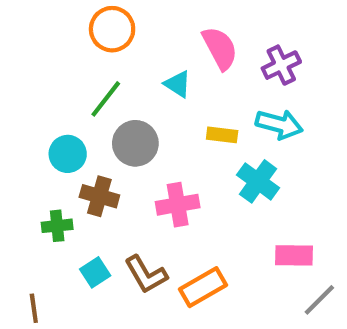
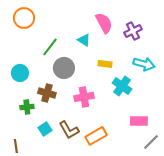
orange circle: (112, 29) -> (24, 18), moved
cyan arrow: (279, 124) -> (144, 64), moved
cyan circle: (68, 154) -> (20, 73), moved

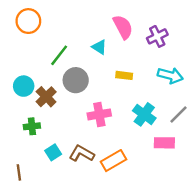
cyan cross: (122, 86) -> (144, 114), moved
brown cross: (47, 93) -> (46, 97), moved, turned 30
brown L-shape: (69, 130) -> (82, 153), turned 150
gray line: (151, 142) -> (179, 114), moved

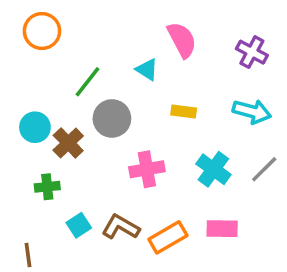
purple cross: (157, 36) -> (252, 52), moved, turned -36
pink rectangle: (164, 143) -> (222, 229), moved

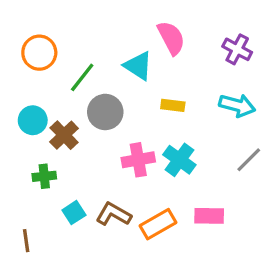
orange circle: (42, 31) -> (39, 53), moved
cyan triangle: (147, 70) -> (138, 66), size x1.4
cyan cross: (213, 169) -> (179, 160), moved

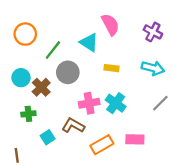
brown L-shape: (113, 214) -> (73, 126), moved

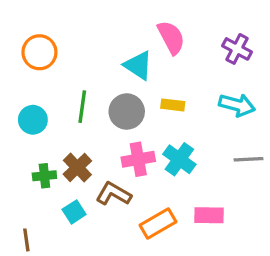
green line: (53, 50) -> (82, 107), moved, turned -30
gray circle: (68, 72) -> (127, 112), moved
brown cross: (41, 87) -> (77, 167), moved
gray line: (160, 103) -> (249, 159), turned 42

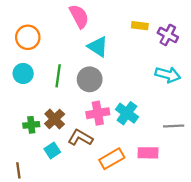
pink semicircle: (171, 37) -> (79, 16), moved
yellow rectangle: (173, 105) -> (140, 26), moved
cyan circle: (33, 120) -> (23, 73), moved
gray line: (249, 159) -> (174, 126), moved

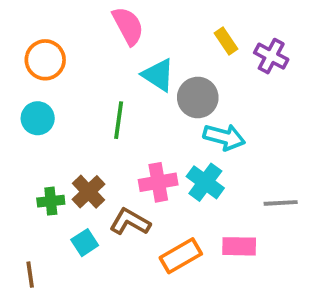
yellow rectangle: (140, 26) -> (226, 41), turned 49
cyan arrow: (168, 75) -> (224, 137), moved
green line: (58, 76) -> (119, 120), moved
gray circle: (90, 79) -> (198, 98), moved

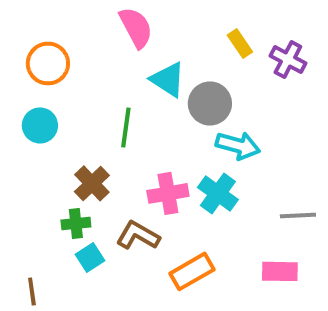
brown cross: (88, 192) -> (92, 183), moved
green cross: (51, 201) -> (76, 223), moved
pink rectangle: (239, 246) -> (280, 271), moved

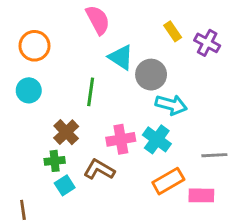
orange rectangle: (192, 271) -> (168, 181), moved

